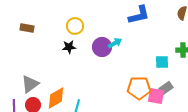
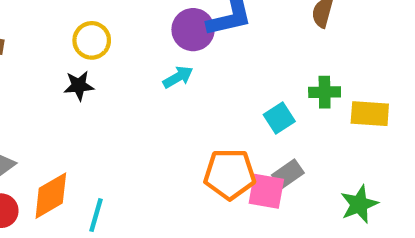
purple circle: (102, 47) -> (193, 30), moved
cyan square: (162, 62) -> (279, 118), turned -32

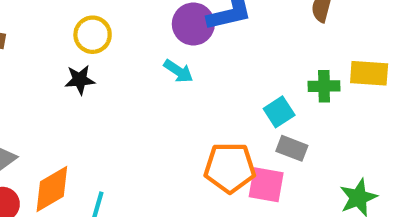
cyan arrow: (178, 77) -> (178, 71), turned 64
yellow rectangle: (370, 114) -> (369, 73), moved
gray rectangle: (288, 174) -> (292, 148), moved, turned 56

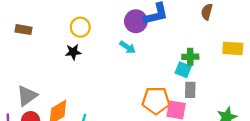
green cross: (324, 86) -> (190, 57), moved
cyan square: (279, 112) -> (183, 70), turned -35
gray rectangle: (292, 148) -> (190, 90), turned 70

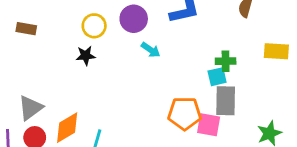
purple circle: (136, 21) -> (134, 19), moved
cyan square: (183, 70) -> (217, 77), turned -35
gray rectangle: (190, 90) -> (226, 101), size x1.5

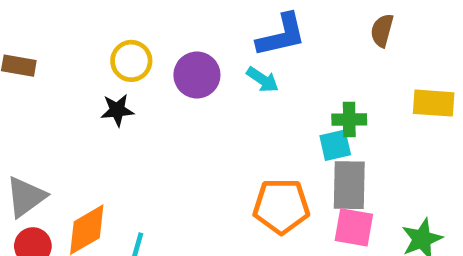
purple circle: (134, 19) -> (197, 75), moved
cyan arrow: (151, 50) -> (263, 80), moved
pink square: (209, 125) -> (354, 227), moved

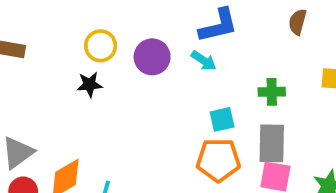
cyan square: (335, 145) -> (222, 119), moved

